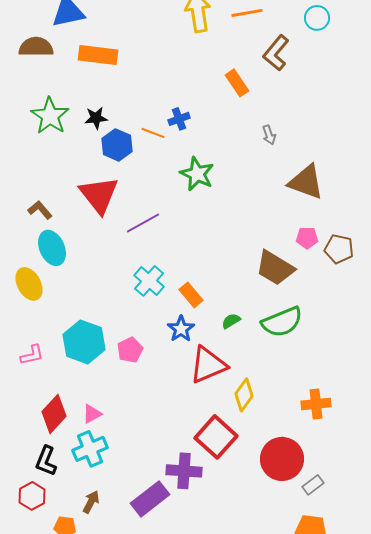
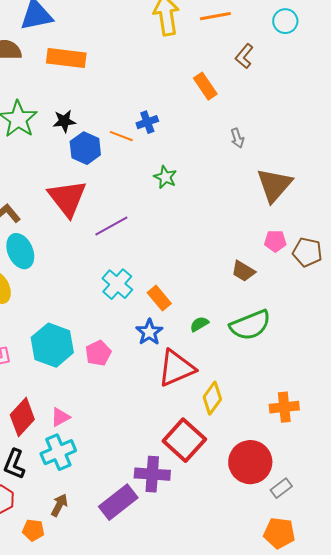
brown L-shape: (276, 53) -> (244, 56), size x0.7
green star: (197, 174) -> (165, 177), size x0.7
brown triangle: (306, 182) -> (274, 185), turned 51
brown trapezoid: (275, 268) -> (243, 271), size x0.6

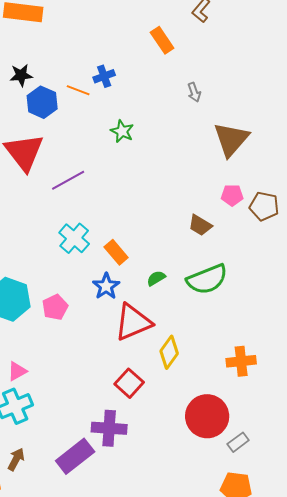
red square: (184, 440) -> (129, 383), moved, size x0.7

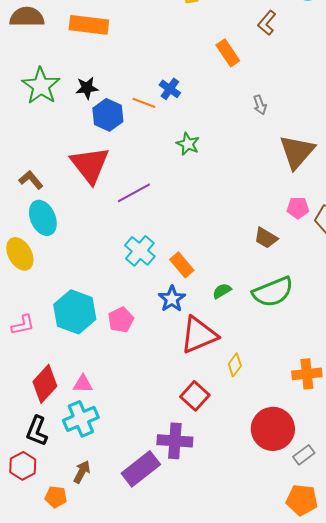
blue cross: (104, 76) -> (170, 89), turned -35
yellow diamond: (169, 352) -> (235, 365), size x0.7
pink triangle: (17, 371) -> (83, 384), turned 30

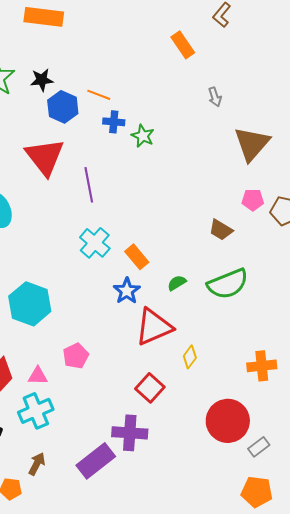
blue cross: (170, 89) -> (114, 122), moved, turned -30
purple line: (134, 193) -> (89, 185), turned -72
pink pentagon: (121, 320) -> (76, 356), moved

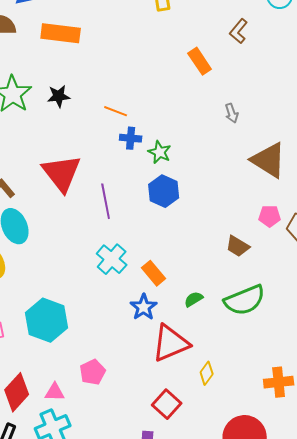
blue hexagon: (63, 107) -> (164, 191), moved
brown triangle: (252, 144) -> (269, 160), turned -39

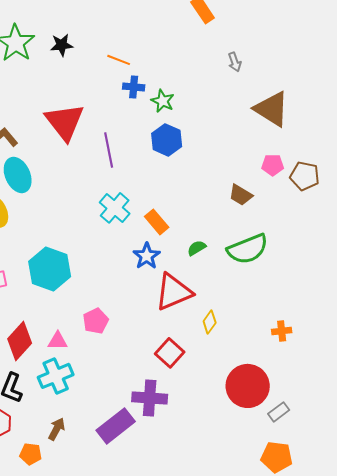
orange cross: (279, 382) -> (282, 331), size x0.7

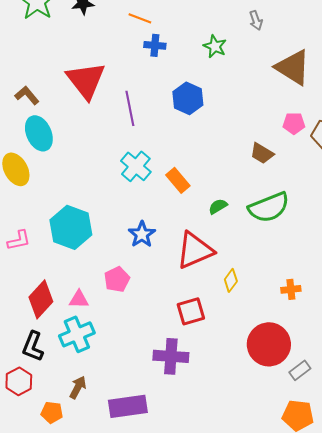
green star: (163, 101) -> (215, 46), moved
blue star: (147, 256) -> (142, 234), moved
orange cross: (282, 331) -> (291, 289), moved
red square: (170, 353) -> (191, 311), turned 32
purple rectangle: (116, 426) -> (128, 406), moved, turned 30

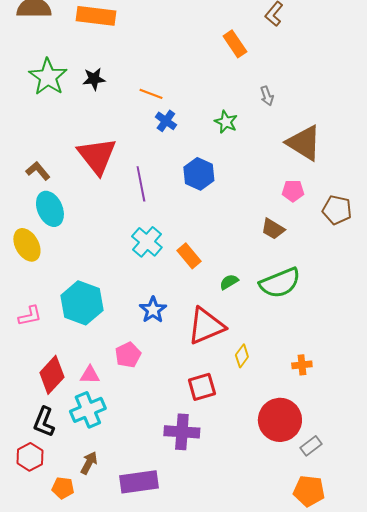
blue cross: (155, 45) -> (166, 121), turned 30
pink pentagon: (294, 123) -> (293, 191), moved

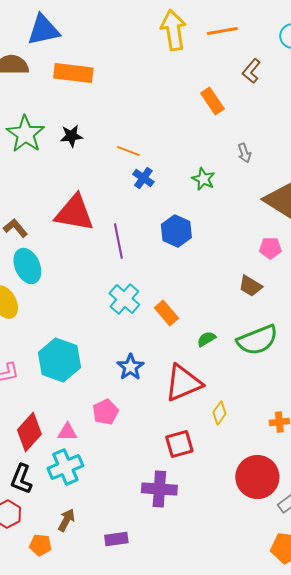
red triangle: (97, 156) -> (74, 213), turned -42
purple rectangle: (139, 482) -> (116, 539), size x0.6

